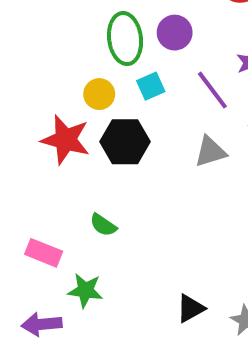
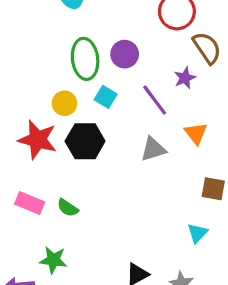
cyan square: (151, 86) -> (106, 97), turned -35
pink rectangle: (44, 253) -> (30, 203), moved

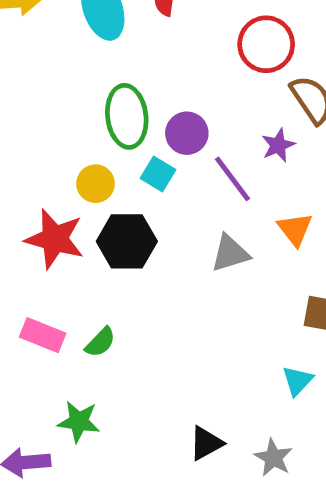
purple circle: (125, 54) -> (187, 133), moved
green semicircle: (68, 208) -> (100, 342), turned -80

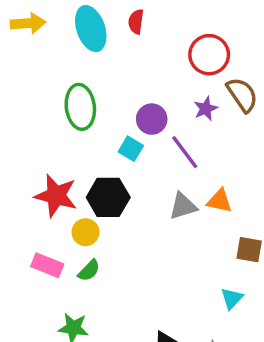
green ellipse: (127, 116) -> (80, 107), moved
purple star: (278, 145) -> (206, 109), moved
yellow circle: (96, 184) -> (86, 232), moved
orange triangle: (295, 229) -> (220, 201), moved, turned -40

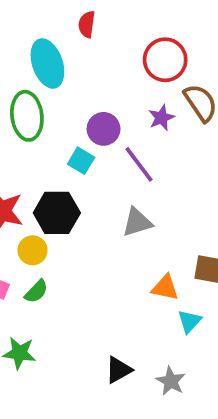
cyan ellipse: (91, 29) -> (47, 64), moved
orange triangle: (220, 201) -> (165, 288), moved

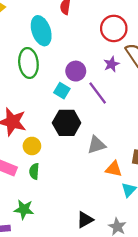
black hexagon: (57, 213) -> (67, 123), moved
gray triangle: (137, 222) -> (96, 145), moved
green semicircle: (36, 291) -> (34, 171), turned 140

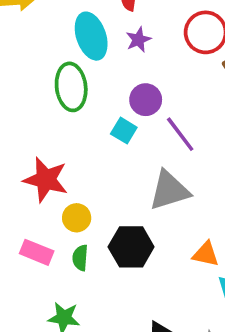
purple star: (111, 64) -> (138, 40), moved
black hexagon: (67, 123) -> (131, 247), moved
gray triangle: (96, 145) -> (169, 191), moved, size x1.4

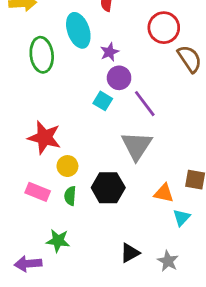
purple star: (138, 40) -> (110, 52), moved
green ellipse: (71, 87) -> (42, 55), moved
gray triangle: (169, 191) -> (137, 146), turned -40

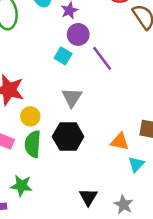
gray triangle: (137, 146) -> (72, 97), moved, size x0.7
green semicircle: (70, 196) -> (33, 144), size x1.5
black triangle: (130, 253) -> (88, 197), turned -30

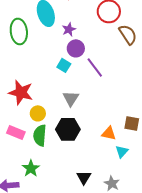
green star: (21, 186) -> (31, 168), turned 30

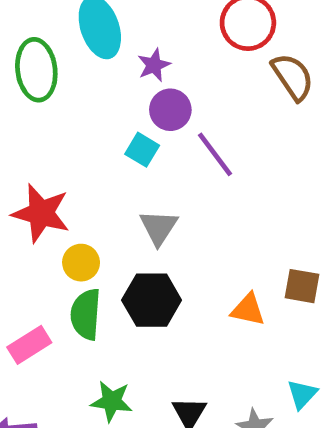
pink rectangle: (16, 132) -> (29, 345), moved, turned -54
cyan triangle: (122, 151) -> (302, 394), moved
green star: (31, 168) -> (112, 401), moved, turned -30

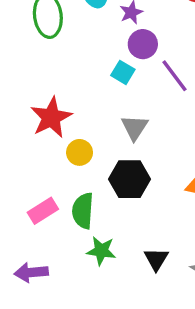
red star: (41, 213) -> (51, 117), turned 30
green semicircle: (86, 314) -> (83, 211), moved

